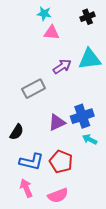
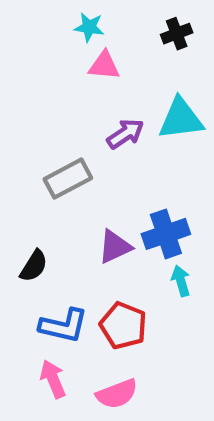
cyan arrow: (90, 139) -> (181, 281), turned 48

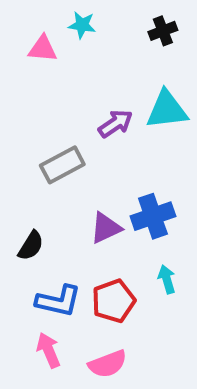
pink triangle: (104, 66) -> (43, 49), moved
cyan arrow: (181, 281) -> (167, 279), moved
red pentagon: (123, 326) -> (114, 301), turned 30

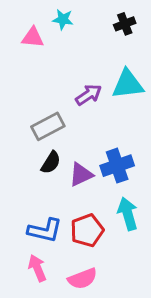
black semicircle: (31, 246) -> (51, 163), moved
cyan arrow: (167, 279) -> (128, 214), size x1.5

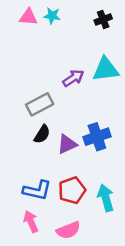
pink triangle: (33, 37) -> (28, 17), moved
cyan arrow: (128, 214) -> (106, 198), moved

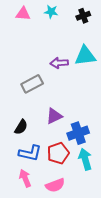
cyan star: (52, 16) -> (51, 12), moved
purple arrow: (73, 78) -> (59, 63), turned -150
black semicircle: (42, 134) -> (21, 127), moved
blue cross: (97, 137) -> (78, 133), moved

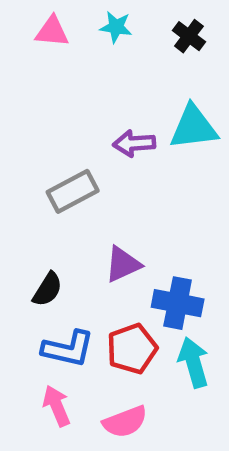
black cross: (83, 16) -> (189, 36), turned -32
blue cross: (78, 133) -> (178, 303), turned 30

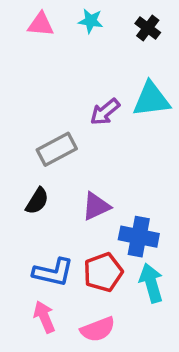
purple arrow: (134, 143) -> (105, 112), turned -36
black semicircle: (48, 289) -> (37, 201), moved

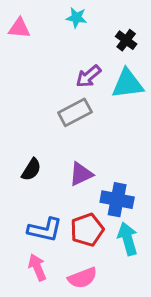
pink triangle: (41, 24) -> (19, 28), moved
black cross: (148, 28) -> (126, 40), moved
purple arrow: (105, 112) -> (88, 76), moved
gray rectangle: (57, 149) -> (75, 112), moved

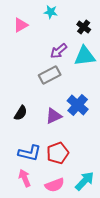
pink triangle: (19, 28) -> (21, 25), moved, turned -35
blue cross: (117, 200) -> (78, 105), moved, turned 30
cyan arrow: (128, 239) -> (85, 181), moved, turned 60

